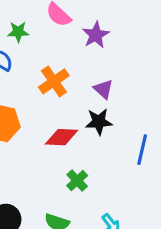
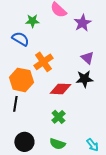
orange cross: (54, 81) -> (43, 62), moved
green cross: (77, 181) -> (58, 117), moved

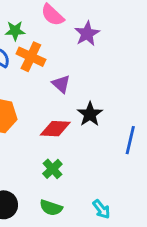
purple triangle: (87, 58) -> (61, 84), moved
orange cross: (43, 62) -> (31, 57), moved, turned -30
black star: (84, 79) -> (90, 114), turned -30

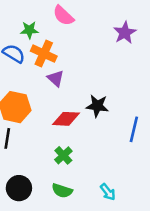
purple star: (87, 34) -> (125, 33), moved
purple triangle: (61, 84) -> (56, 78), moved
black star: (90, 114) -> (97, 106), turned -30

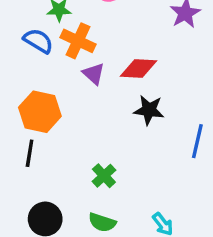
red diamond: (66, 119) -> (139, 69), moved

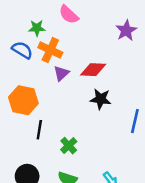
purple triangle: (94, 74) -> (61, 73), turned 35
black line: (30, 153) -> (39, 130), moved

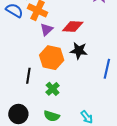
orange hexagon: (23, 100) -> (52, 58), moved

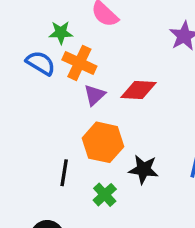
black star: (79, 51) -> (144, 169), moved

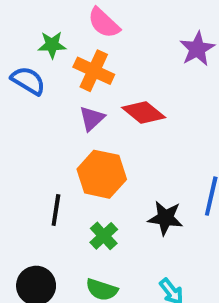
orange cross: (79, 63) -> (94, 71), moved
red diamond: (138, 90) -> (144, 112), turned 36
black star: (144, 169) -> (165, 218), moved

